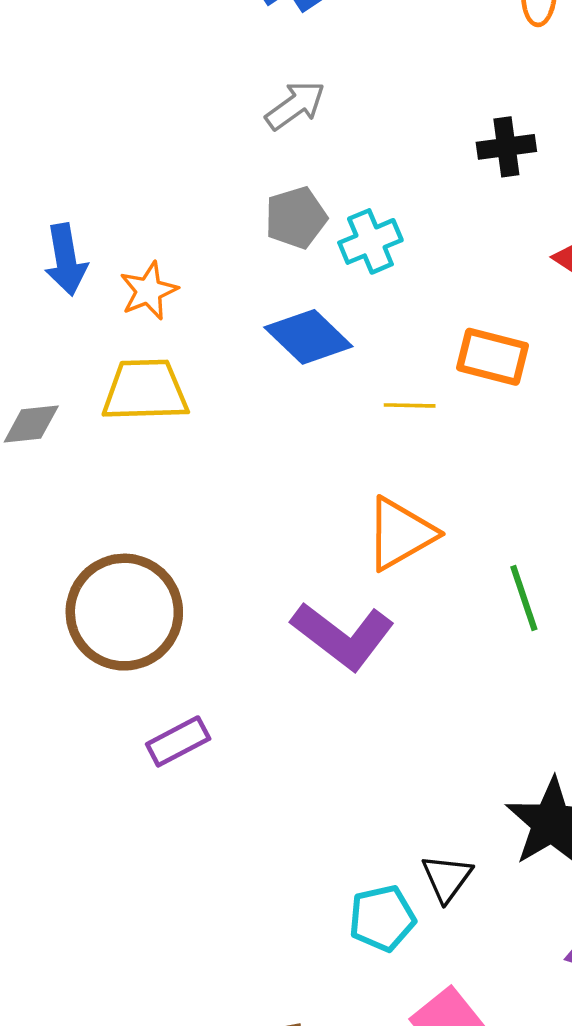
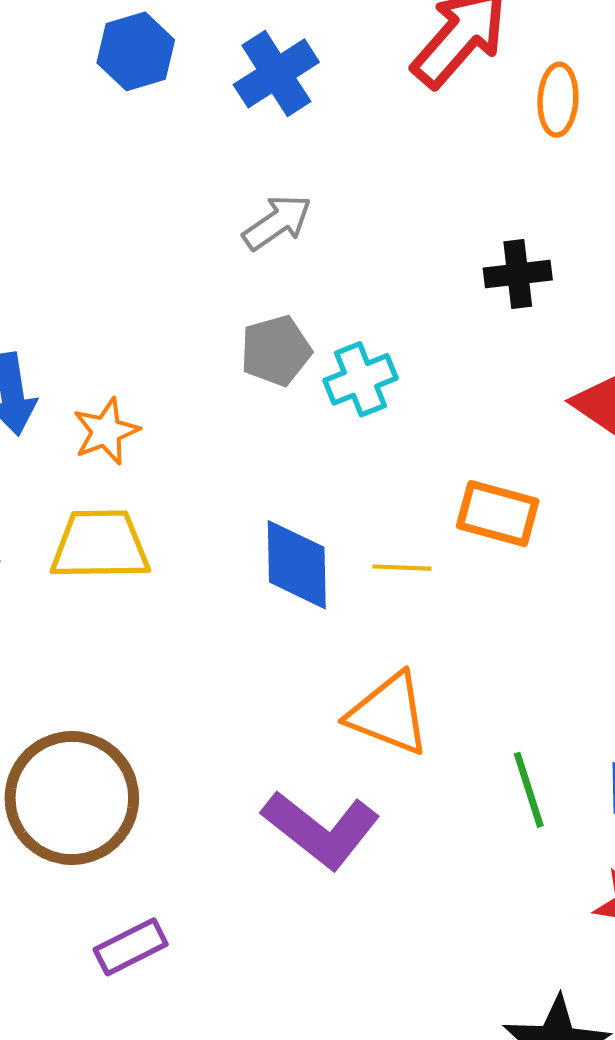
blue diamond: (308, 337) -> (297, 565), moved, turned 44
orange triangle: (400, 534) -> (389, 714), turned 50

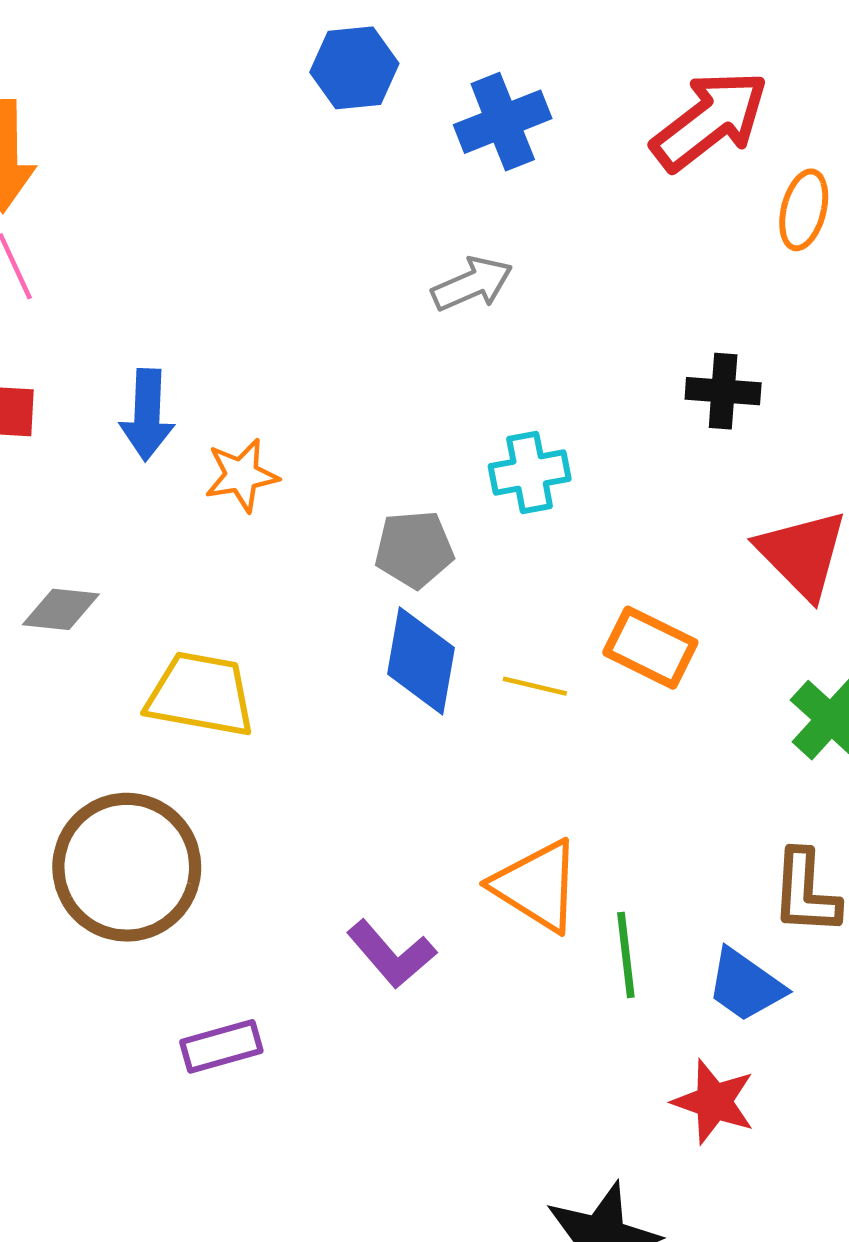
gray pentagon: (276, 351) -> (414, 549), moved
yellow trapezoid: (100, 545) -> (201, 695), moved
orange triangle: (389, 714) -> (537, 886), moved
purple L-shape: (321, 829) -> (391, 954), size x0.7
purple rectangle: (131, 947) -> (221, 1046), moved

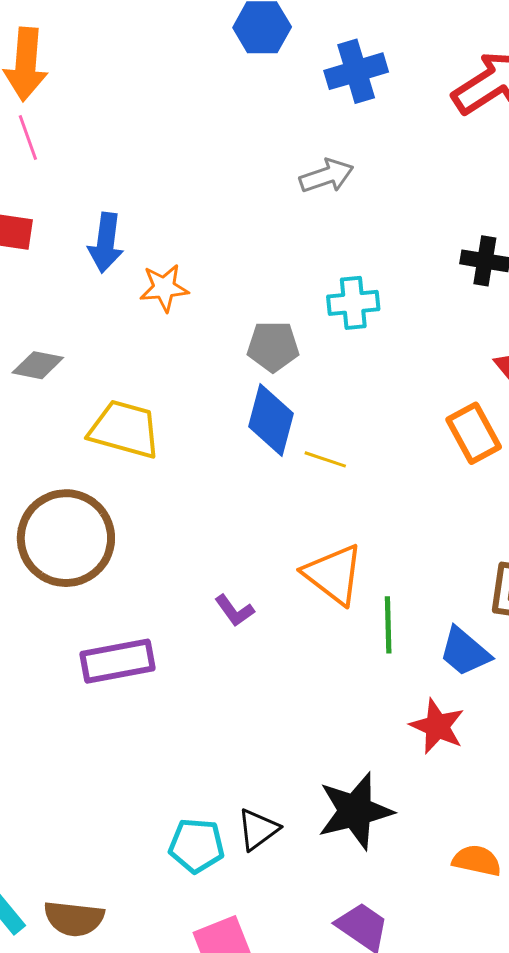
orange rectangle: (650, 648) -> (474, 433), moved, turned 30
yellow line: (535, 686) -> (325, 459), moved
purple L-shape: (391, 954) -> (234, 611), size x0.7
purple rectangle: (221, 1046) -> (118, 661), size x1.4

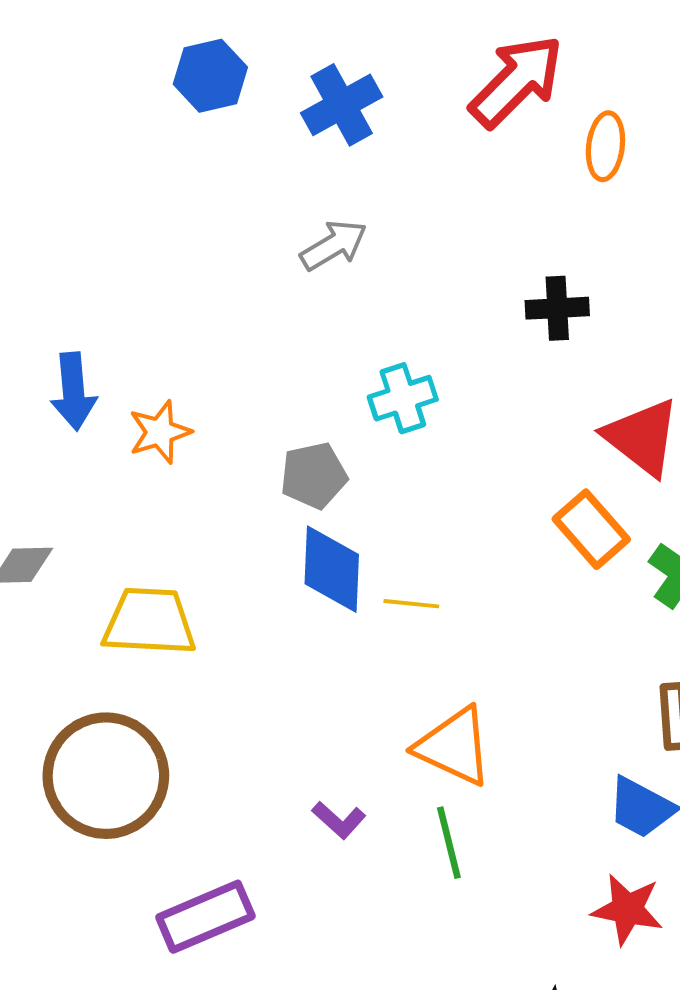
green line: (388, 625) -> (449, 843), moved

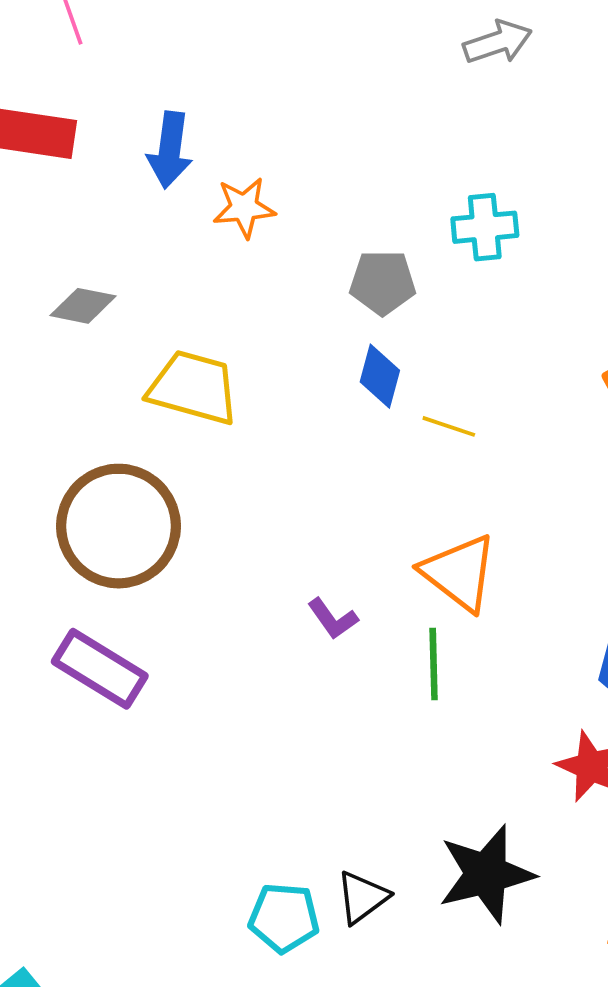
gray arrow: (334, 245) -> (498, 42), moved
blue diamond: (332, 569) -> (380, 376), size x0.7
purple rectangle: (205, 917) -> (100, 669), moved, turned 42

